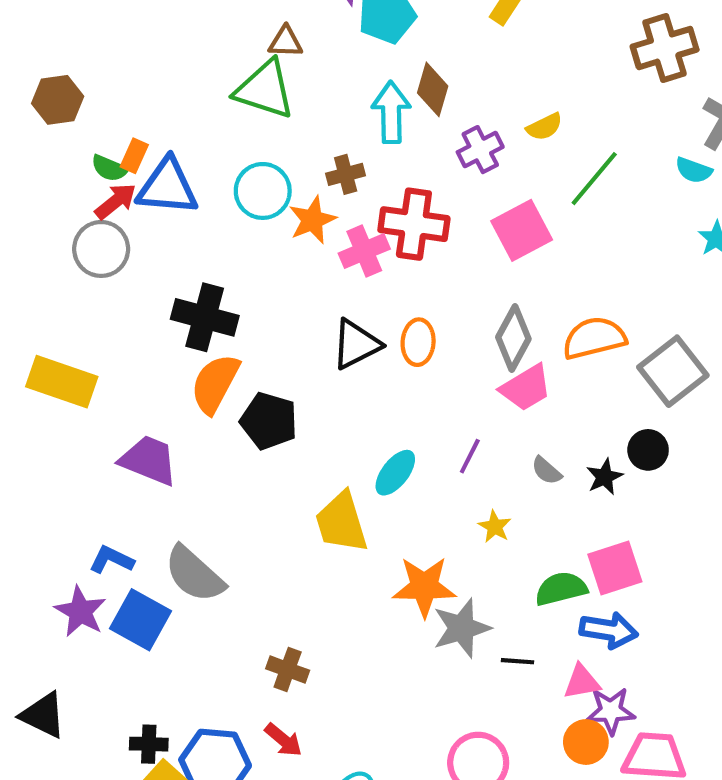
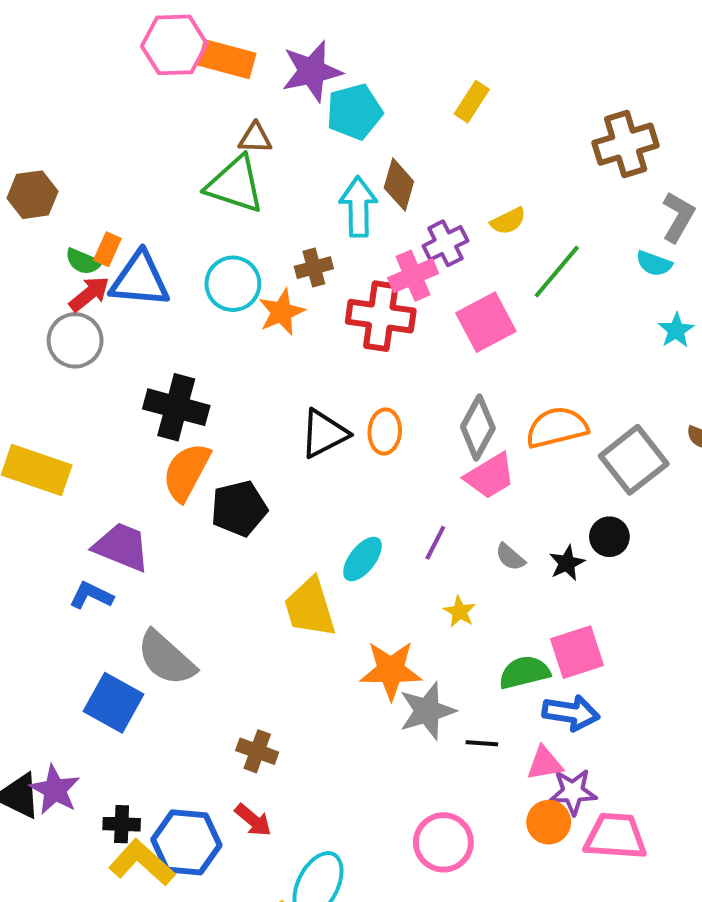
pink cross: (364, 251) -> (413, 276), moved
black pentagon: (269, 421) -> (239, 508), turned -30
blue L-shape: (111, 560) -> (91, 595), moved
purple star: (80, 611) -> (55, 790), moved

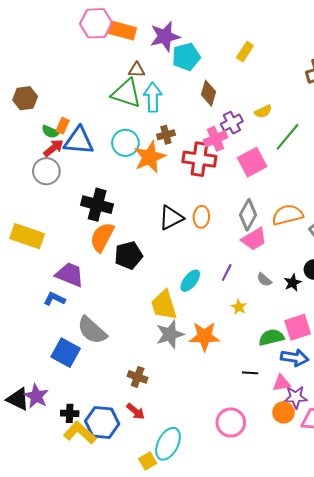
cyan arrow: (358, 207) -> (153, 97), moved
orange star: (281, 312) -> (150, 157), size x1.4
gray star: (427, 711) -> (170, 334), moved

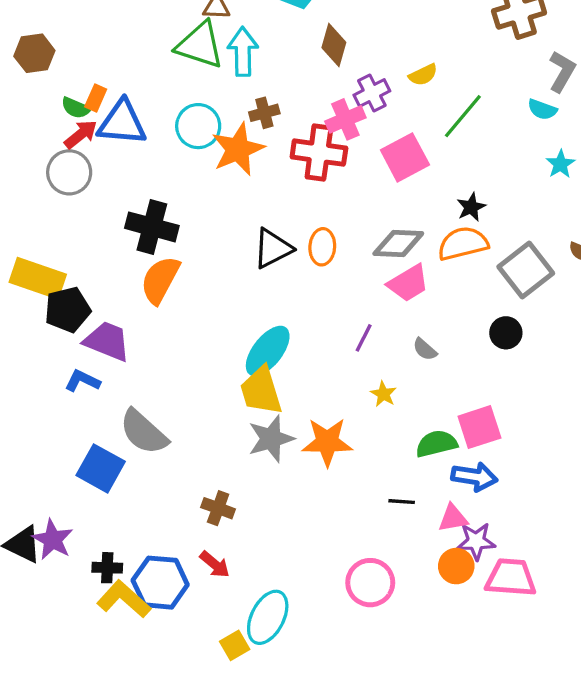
gray diamond: (248, 215) -> (398, 243), turned 64
black pentagon: (128, 255) -> (68, 310), moved
cyan ellipse: (190, 281) -> (268, 351), moved, size x1.4
black star: (293, 283) -> (471, 207), moved

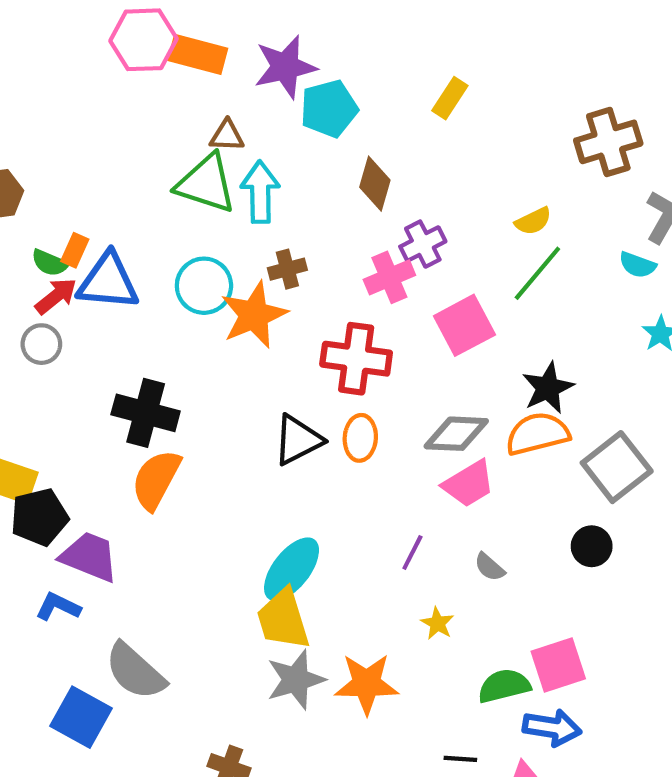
yellow semicircle: (423, 75) -> (533, 221), moved
red cross: (319, 153) -> (356, 359), moved
gray circle: (69, 172) -> (41, 344), size x0.7
black star: (471, 207) -> (548, 388), size x1.4

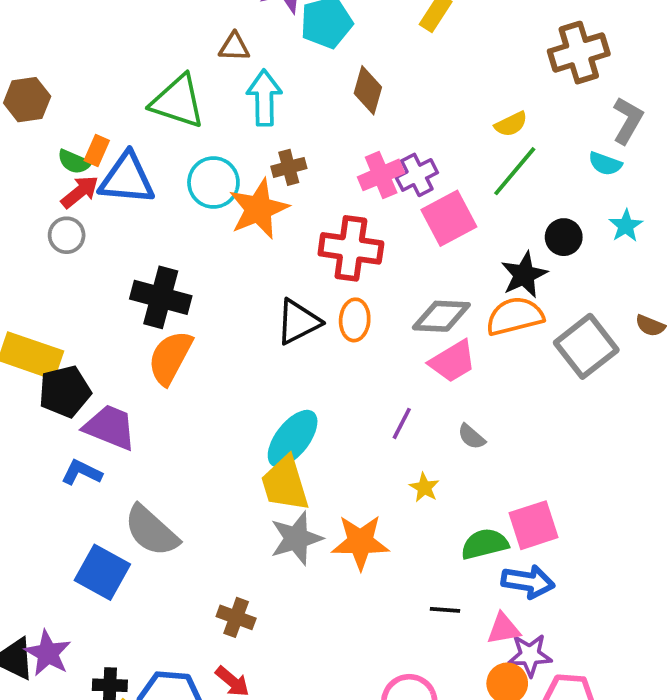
green triangle: (206, 184) -> (178, 102), moved
purple cross: (423, 244) -> (417, 175), moved
black circle: (592, 546) -> (564, 237), moved

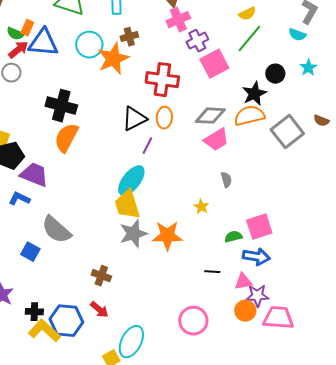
pink cross: (381, 175) -> (178, 20), moved
purple line: (402, 423) -> (147, 146), moved
gray semicircle: (471, 437) -> (226, 180), turned -147
green semicircle: (485, 544) -> (233, 237), size x0.7
blue square: (102, 572) -> (30, 252), size x0.7

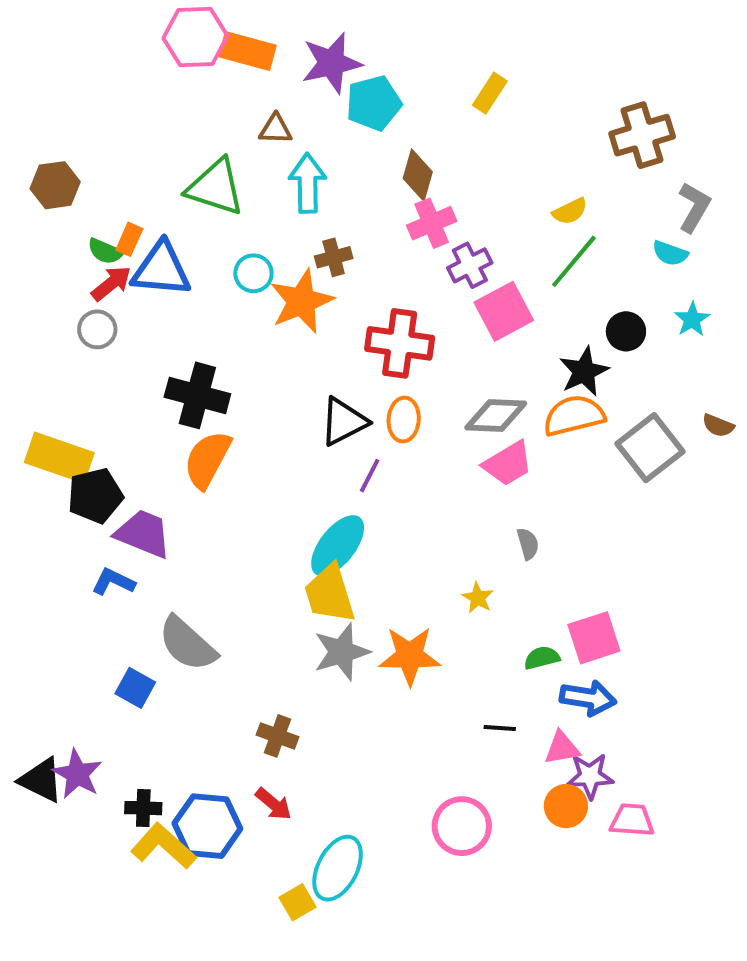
cyan circle: (89, 45) -> (253, 273), size x0.7
pink trapezoid: (278, 318) -> (632, 820), size x0.7

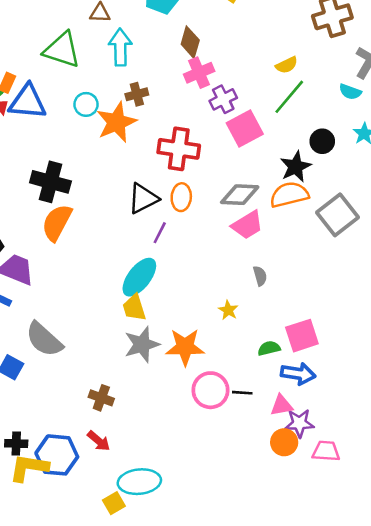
yellow trapezoid: (330, 594) -> (134, 308), size x0.7
pink circle: (462, 826) -> (210, 390), moved
yellow L-shape: (163, 846) -> (29, 468), turned -33
cyan ellipse: (338, 868) -> (139, 482), turned 57

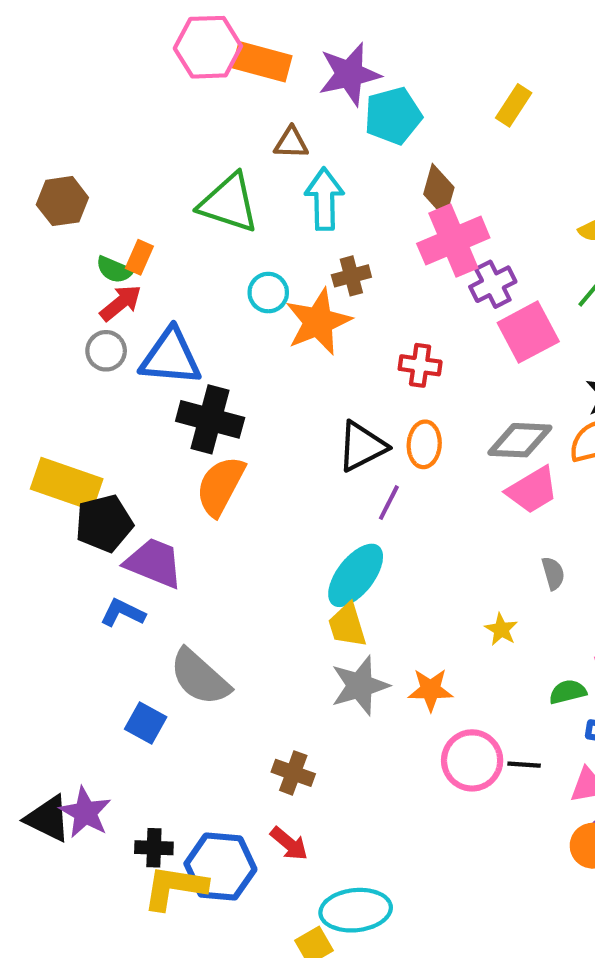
pink cross: (199, 73) -> (453, 241), size x1.4
blue triangle: (28, 102) -> (171, 357), moved
red cross: (179, 149) -> (420, 365), size x0.6
orange star: (185, 347) -> (430, 690), size x0.7

